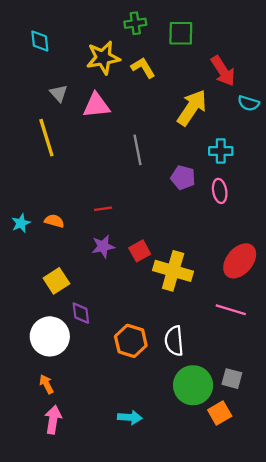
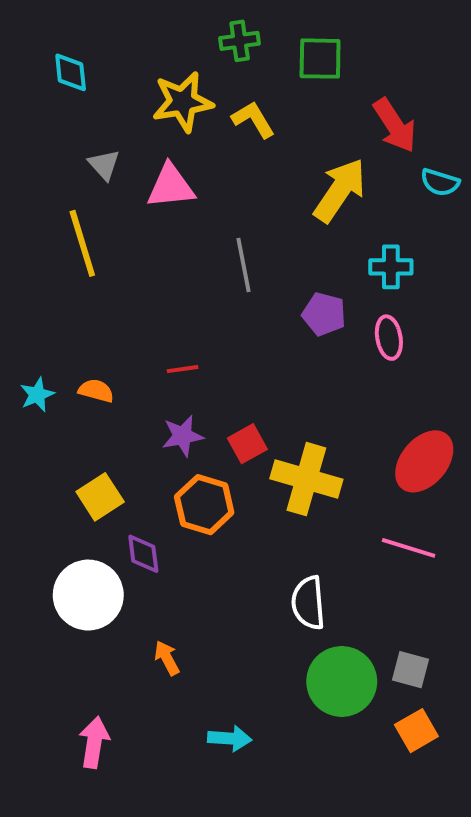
orange hexagon: (131, 341) -> (204, 505), moved
orange arrow: (46, 384) -> (167, 658), moved
orange square: (220, 413) -> (416, 731), moved

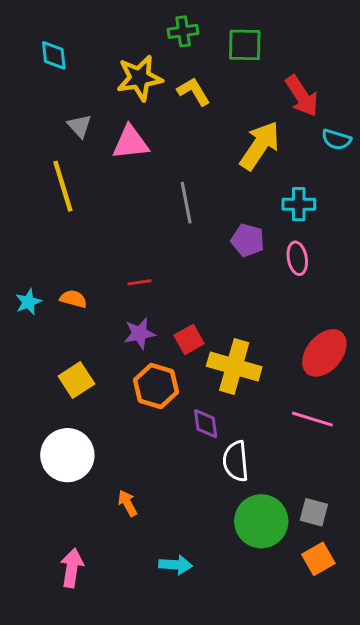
purple diamond: (143, 554) -> (206, 424), moved

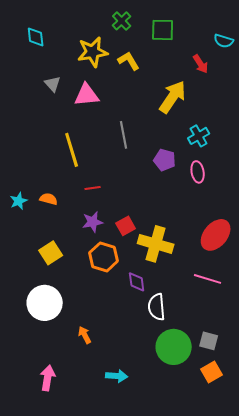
green cross: (183, 31) -> (122, 21), turned -36
red arrow: (302, 96) -> (201, 64), size x0.7
cyan semicircle: (336, 140) -> (224, 41), moved
yellow line: (63, 186) -> (72, 150), moved
cyan cross: (299, 204) -> (199, 136), turned -30

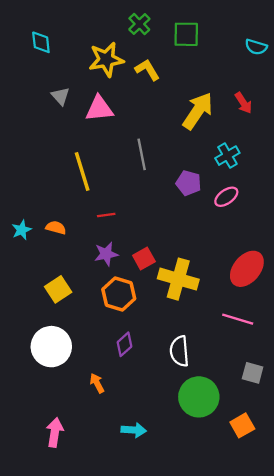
red arrow: (201, 64) -> (243, 103), moved
pink ellipse: (198, 172) -> (226, 197), turned 65
purple diamond: (137, 282) -> (124, 344), moved, turned 55
gray square: (209, 341) -> (253, 373), moved

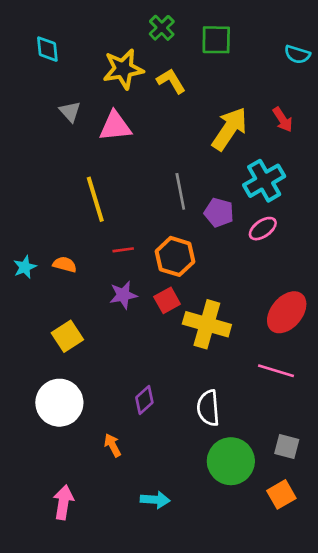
gray line: (142, 154) -> (180, 191), moved
cyan cross: (227, 156) -> (264, 181), size x1.4
orange hexagon: (119, 294) -> (175, 256), moved
gray square: (253, 373) -> (287, 447), moved

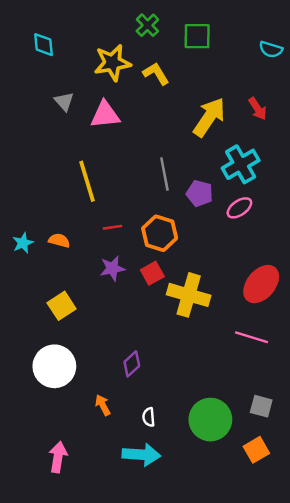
white semicircle: (208, 408) -> (149, 417), moved, size x0.6
cyan arrow: (155, 500) -> (141, 455), size x1.4

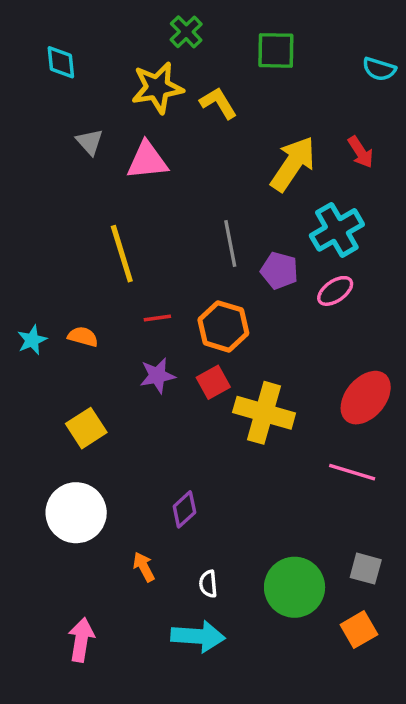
green cross: (147, 25) -> (186, 32), moved

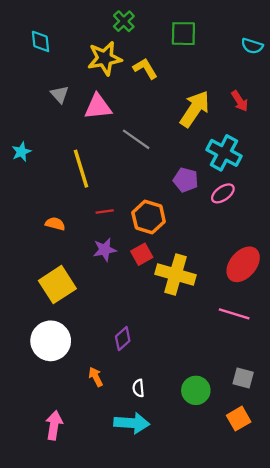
cyan cross: (337, 230) -> (224, 153), turned -32
gray line: (230, 243) -> (136, 139), moved, turned -44
cyan star: (32, 340) -> (21, 152), moved
yellow square: (86, 428) -> (57, 285), size x1.4
green circle: (295, 587) -> (196, 390), size x0.7

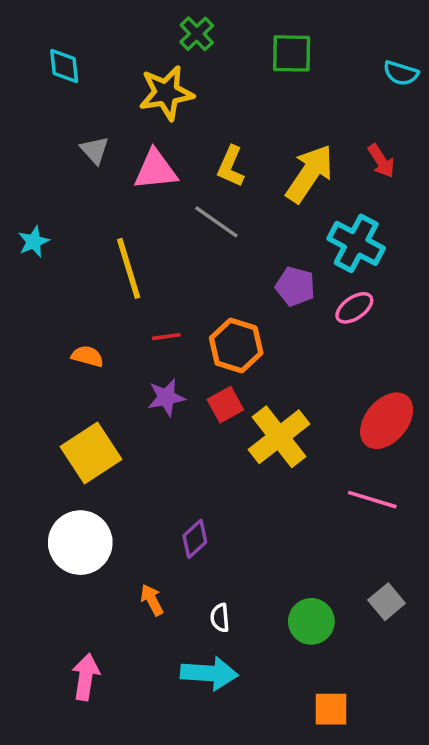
yellow L-shape: (145, 68) -> (231, 166), moved, turned -125
yellow cross: (176, 274) -> (279, 437), turned 36
gray square: (243, 378) -> (387, 602), turned 35
orange square: (239, 419) -> (331, 709), moved, turned 30

